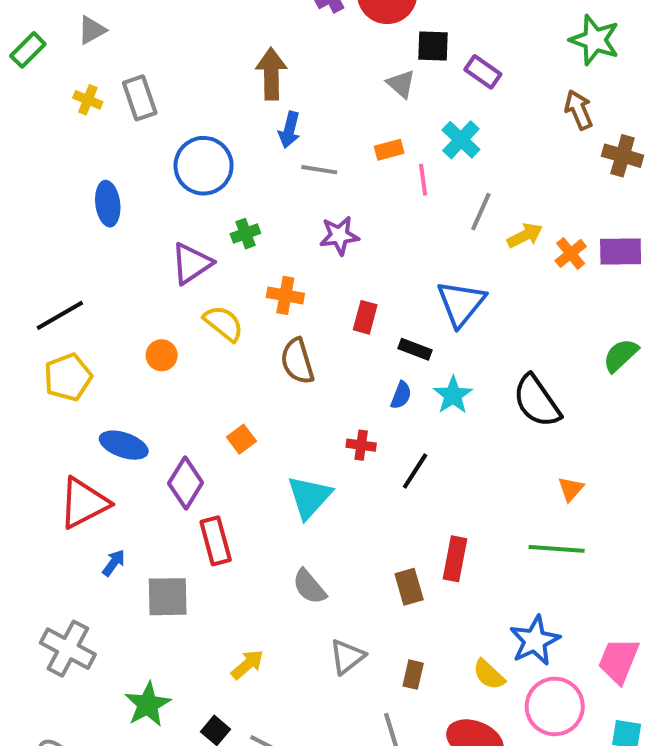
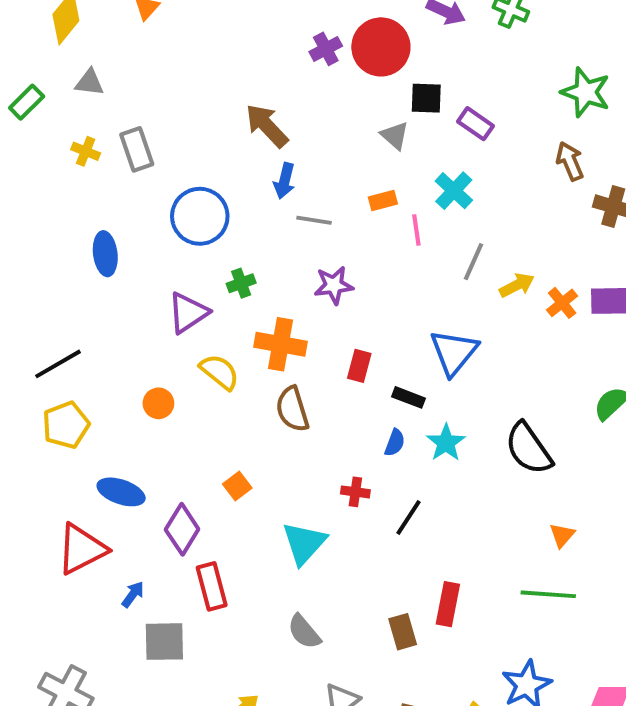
gray triangle: (92, 30) -> (90, 82), turned 36
brown arrow: (271, 74) -> (267, 126), turned -42
orange cross: (285, 295) -> (281, 344), size x1.4
blue arrow: (114, 563) -> (133, 594), moved

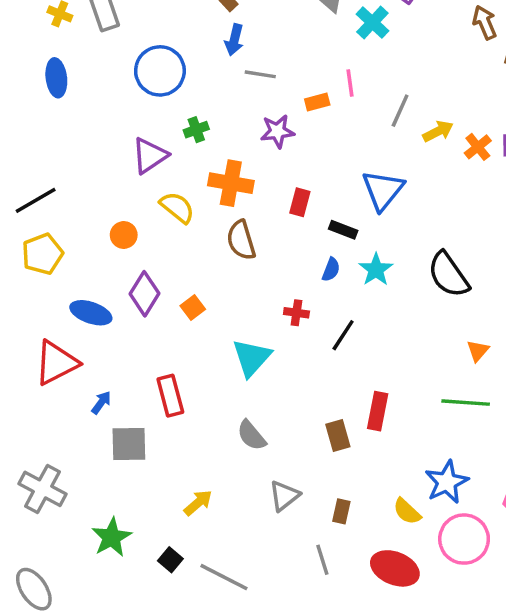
cyan cross: (454, 191) -> (372, 23), moved
orange rectangle: (383, 201) -> (317, 102), moved
blue ellipse: (105, 254) -> (56, 78), moved
purple diamond: (182, 529) -> (144, 294), moved

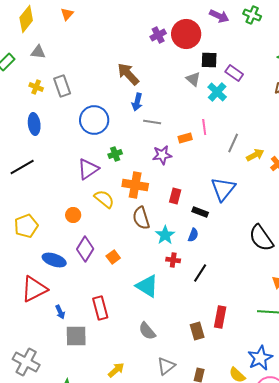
black line: (36, 200) -> (22, 167), moved
cyan star: (376, 270) -> (165, 235), moved
cyan triangle: (252, 358) -> (147, 286), turned -40
blue arrow: (101, 403) -> (60, 312), turned 120

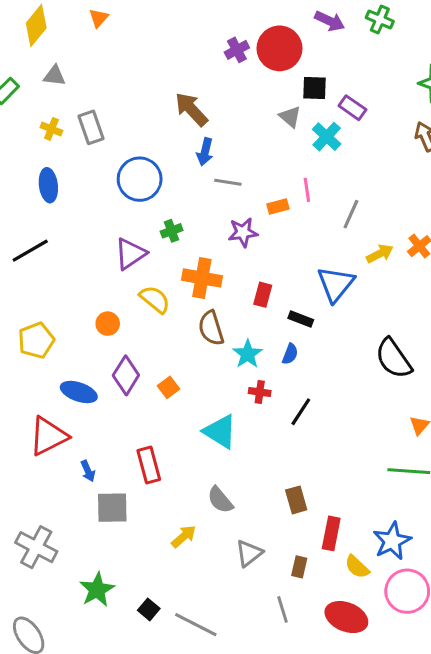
yellow arrow: (255, 155) -> (380, 254), moved
red rectangle: (220, 317) -> (331, 533), moved
yellow arrow: (116, 370) -> (184, 536), moved

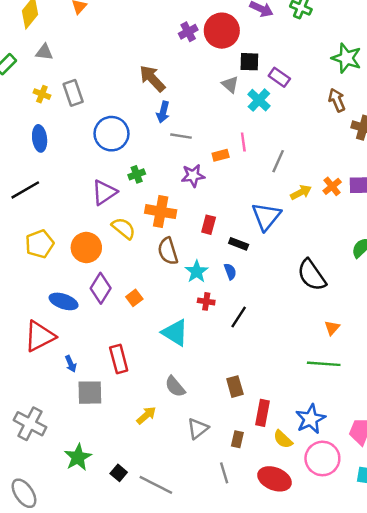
orange circle: (108, 324) -> (86, 248), size x1.6
yellow pentagon: (36, 340) -> (40, 244), moved
blue semicircle: (290, 354) -> (230, 271), turned -42

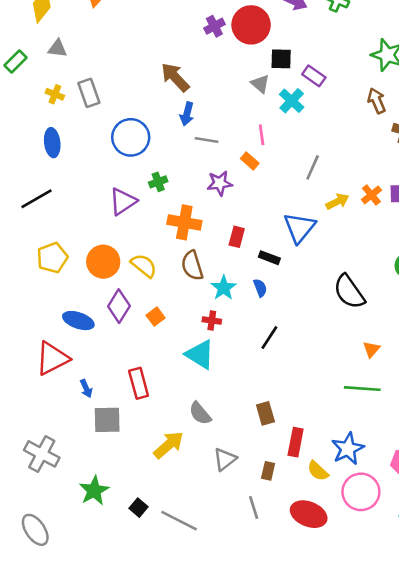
pink line: (243, 142) -> (262, 135), moved
orange rectangle: (221, 155) -> (250, 161), turned 56
yellow semicircle: (123, 228) -> (144, 266), moved
red cross: (206, 301) -> (212, 321), moved
yellow arrow: (146, 415) -> (169, 445), size x1.4

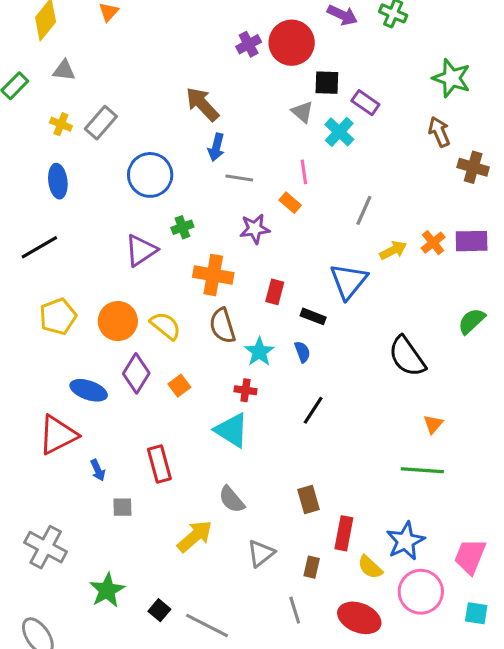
gray rectangle: (89, 93) -> (101, 123), turned 60
gray square: (107, 420) -> (122, 507), size x0.6

